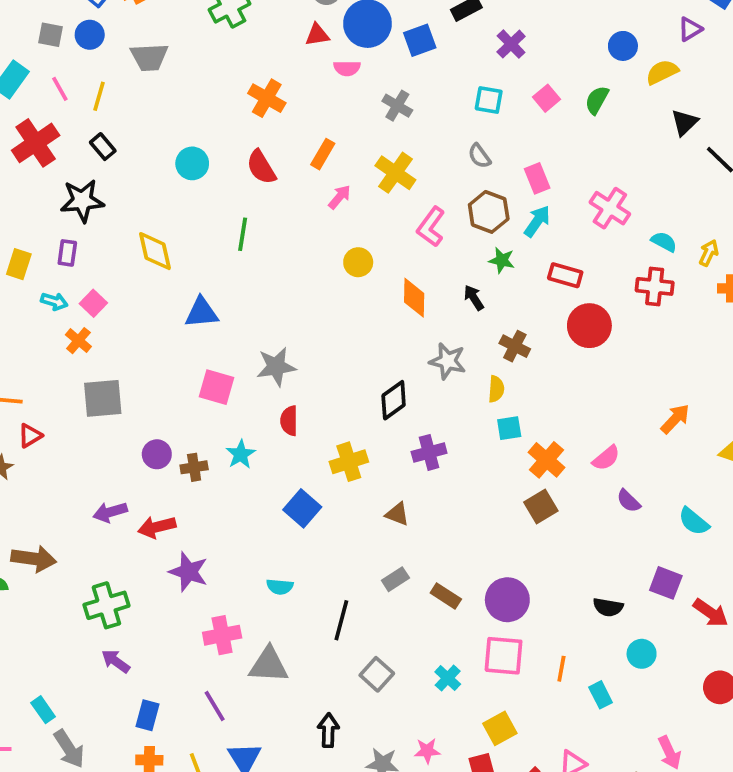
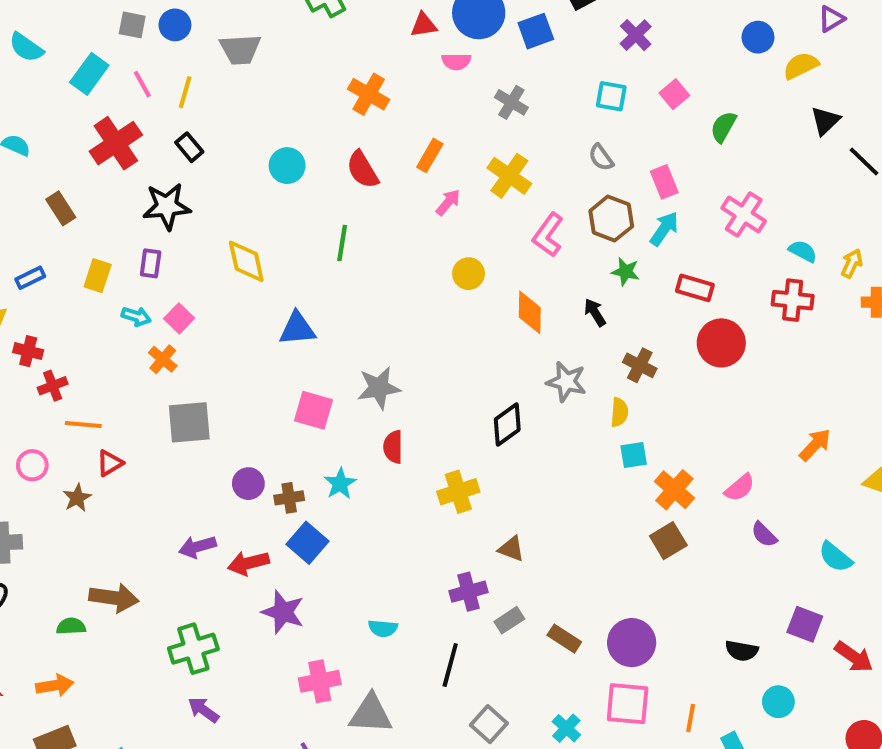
green semicircle: (597, 100) -> (723, 127), moved
purple cross: (429, 452) -> (469, 592), moved
blue square: (302, 508) -> (307, 543), moved

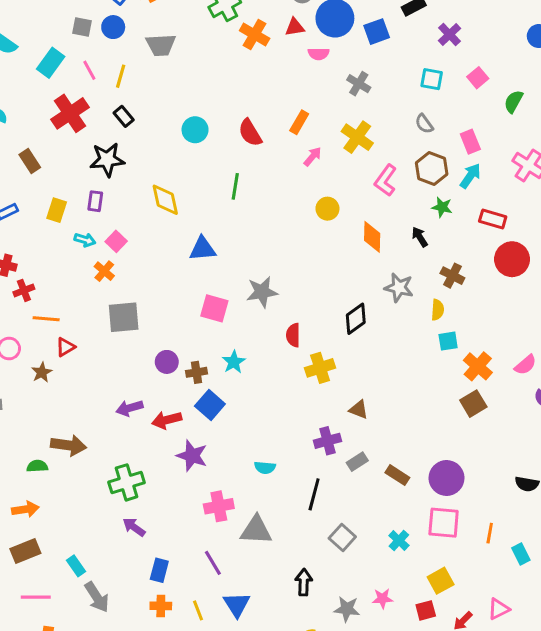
orange cross: (369, 94) -> (255, 35), moved
red semicircle: (393, 447) -> (293, 335), moved

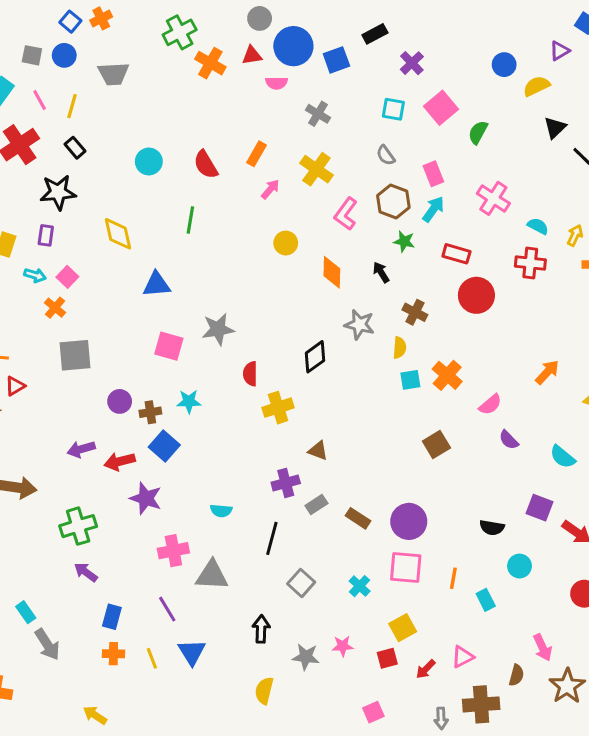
pink square: (478, 78) -> (441, 108), size x1.5
cyan star: (234, 362) -> (189, 401), turned 30
orange cross: (478, 366) -> (447, 375), moved

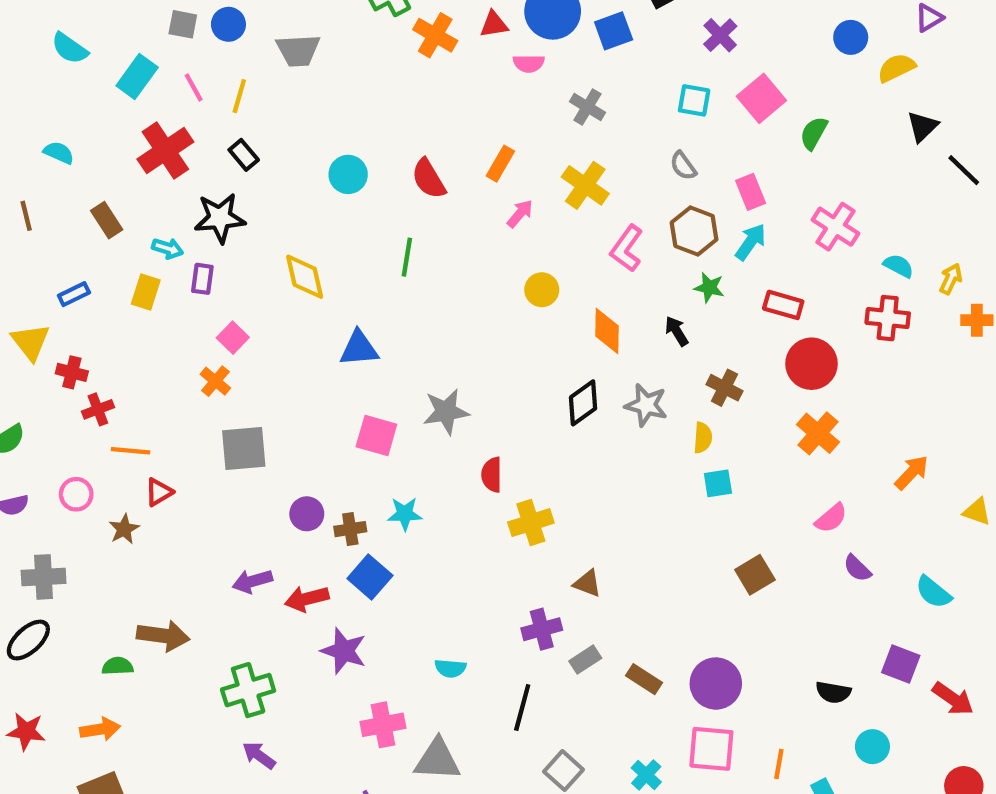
cyan arrow: (35, 275) -> (168, 248), moved
black diamond: (315, 357) -> (583, 403), moved
orange cross: (447, 375) -> (818, 433), moved

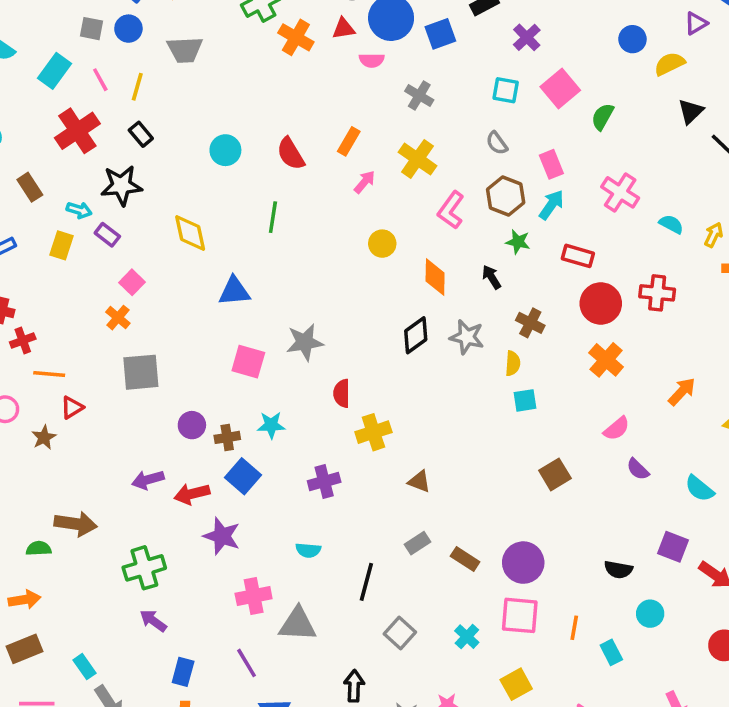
purple rectangle: (202, 279) -> (107, 235), turned -60
red cross: (888, 318) -> (657, 293), moved
purple cross: (542, 629) -> (324, 481), moved

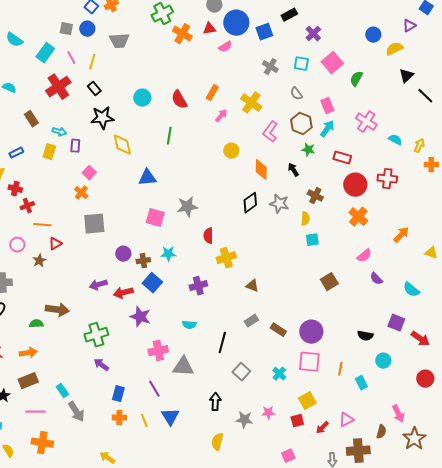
pink semicircle: (372, 60) -> (225, 47), turned -32
gray cross: (419, 96) -> (270, 67), moved
black star: (121, 185) -> (102, 118), moved
purple rectangle: (107, 235) -> (75, 146), turned 56

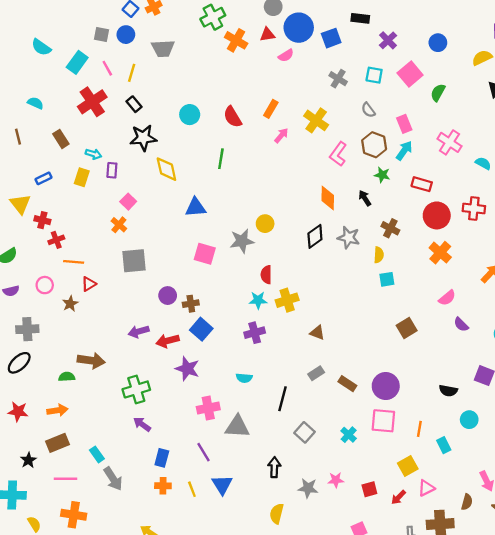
black rectangle: (289, 15) -> (360, 18), turned 35
blue circle: (373, 35) -> (438, 43), moved
yellow circle: (231, 151) -> (265, 224), moved
cyan star: (168, 254) -> (258, 300), moved
yellow square: (307, 401) -> (408, 466), moved

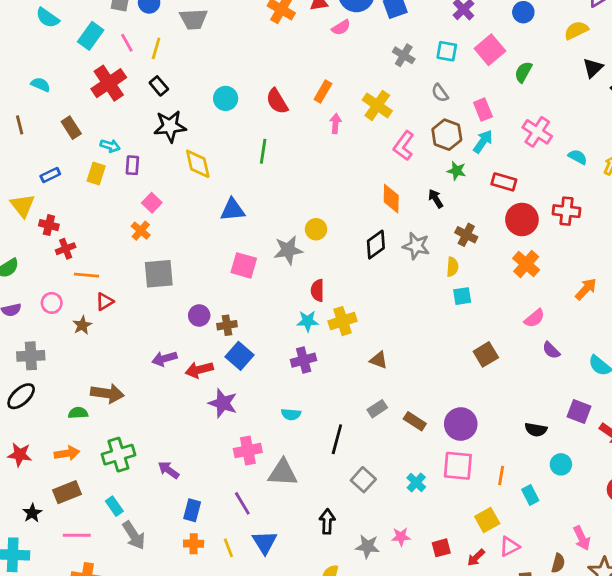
pink arrow: (281, 135) -> (336, 123), turned -35
green cross: (136, 389) -> (118, 455), moved

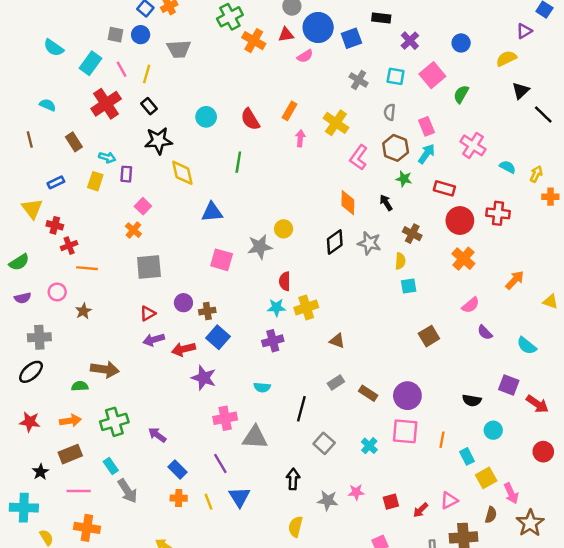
gray semicircle: (440, 93) -> (390, 112), turned 42
red triangle: (105, 302) -> (148, 313), moved
blue rectangle: (192, 510) -> (178, 470), turned -60
yellow square: (487, 520) -> (486, 478), moved

